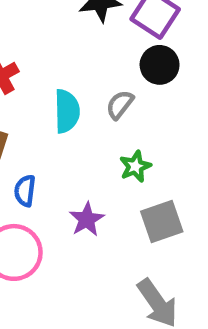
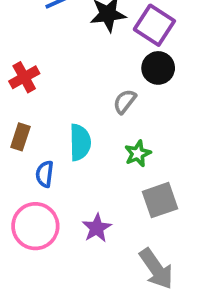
cyan semicircle: (67, 111) -> (80, 142), moved
purple star: (87, 219) -> (97, 228), moved

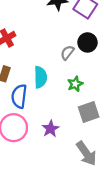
black circle: (158, 68) -> (88, 42), moved
blue semicircle: (45, 174) -> (19, 96), size x1.5

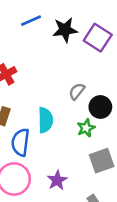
black circle: (88, 42) -> (100, 107), moved

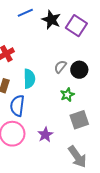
black star: (65, 30) -> (51, 20), turned 30
black circle: (100, 107) -> (79, 70), moved
cyan semicircle: (45, 120) -> (29, 79), moved

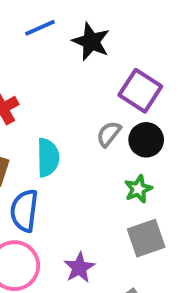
purple square: (76, 26) -> (140, 91), moved
green star: (67, 95) -> (138, 189), moved

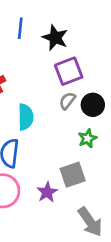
blue line: (40, 28) -> (20, 28), turned -60
purple square: (140, 91) -> (69, 71), moved, turned 36
gray square: (146, 238) -> (73, 175), moved

